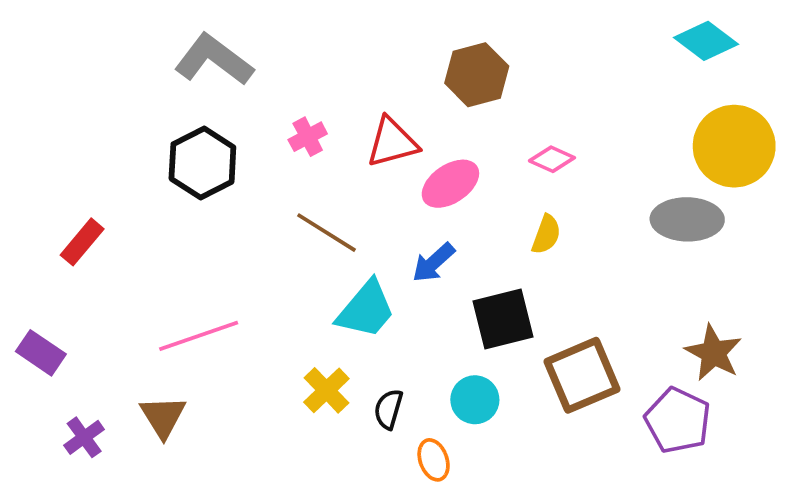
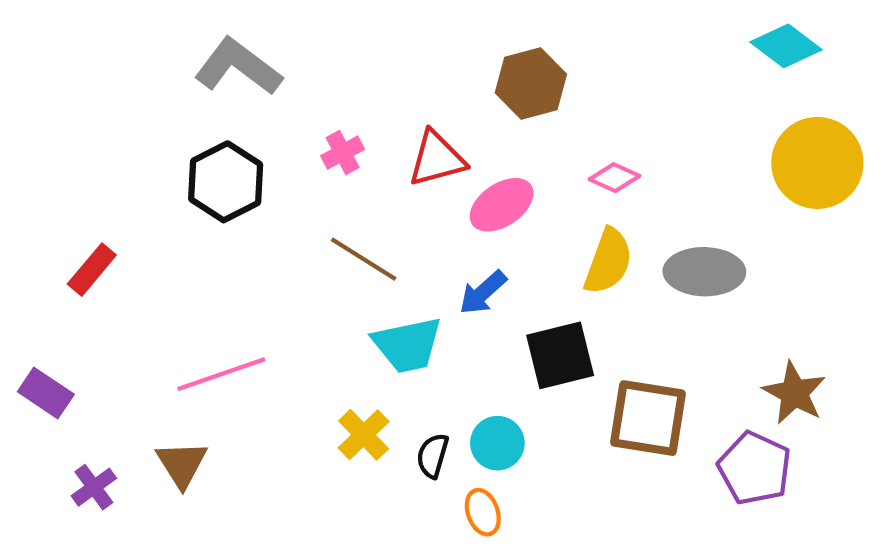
gray ellipse: (687, 219) -> (704, 272), moved
yellow semicircle: (546, 234) -> (608, 261), size x1.5
cyan trapezoid: (366, 310) -> (408, 345), turned 38
brown square: (582, 375) -> (648, 418), turned 32
cyan circle: (475, 400) -> (497, 443), moved

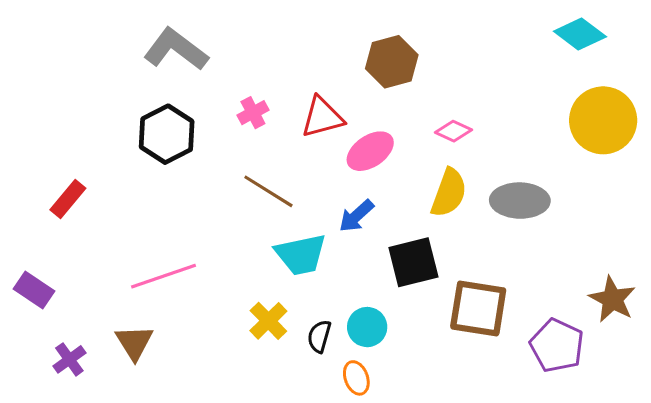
brown star: (794, 393) -> (612, 299), moved

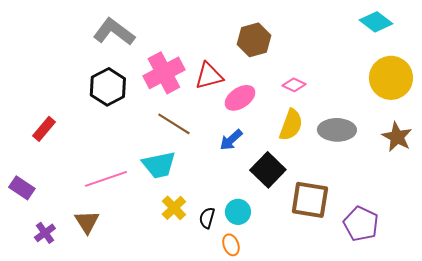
pink cross: (253, 113) -> (164, 73), size x2.0
cyan trapezoid: (301, 255) -> (159, 165), moved
black square: (413, 262) -> (268, 170), turned -32
brown star: (612, 299) -> (397, 137), moved

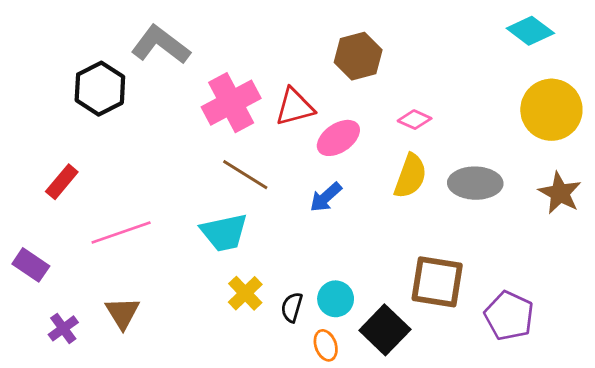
black hexagon: (108, 87) -> (100, 89), moved
black square: (268, 170) -> (385, 330), moved
pink line: (106, 179) -> (121, 232), moved

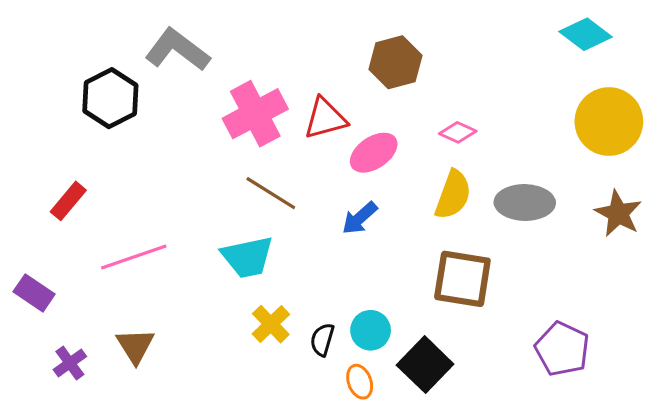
brown square: (437, 282) -> (462, 279), moved

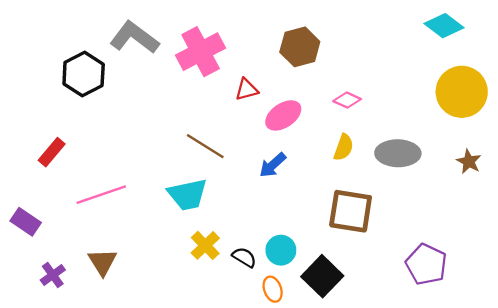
pink cross: (255, 114) -> (201, 52), moved
red triangle: (325, 118) -> (247, 89), size x0.7
yellow semicircle: (453, 195) -> (344, 147), size x0.7
brown star: (618, 213) -> (469, 162), size x0.7
black semicircle: (322, 340) -> (244, 257), turned 105

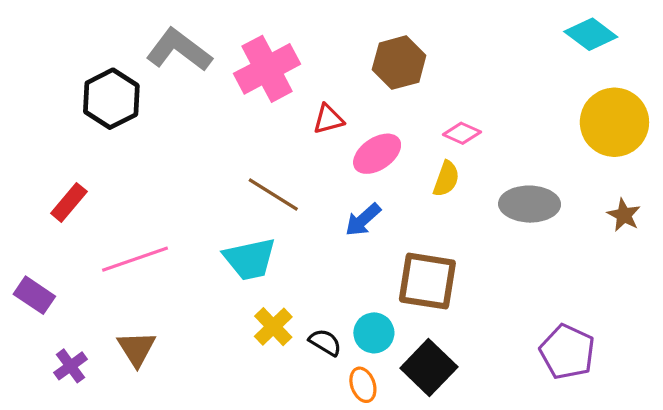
yellow semicircle: (344, 147) -> (446, 179), moved
brown square: (351, 211) -> (427, 281), moved

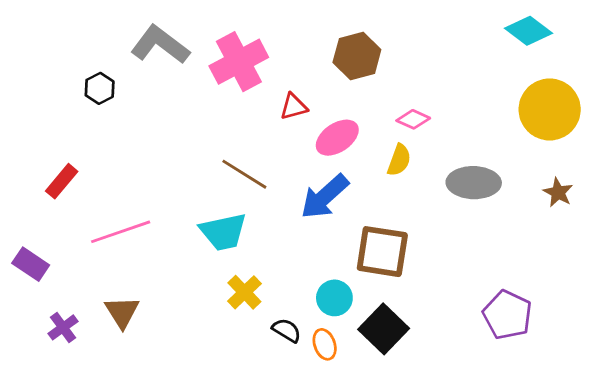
black hexagon: (111, 99) -> (100, 88), size x0.6
blue arrow: (363, 220) -> (325, 197), size x1.5
black semicircle: (325, 342) -> (287, 330), moved

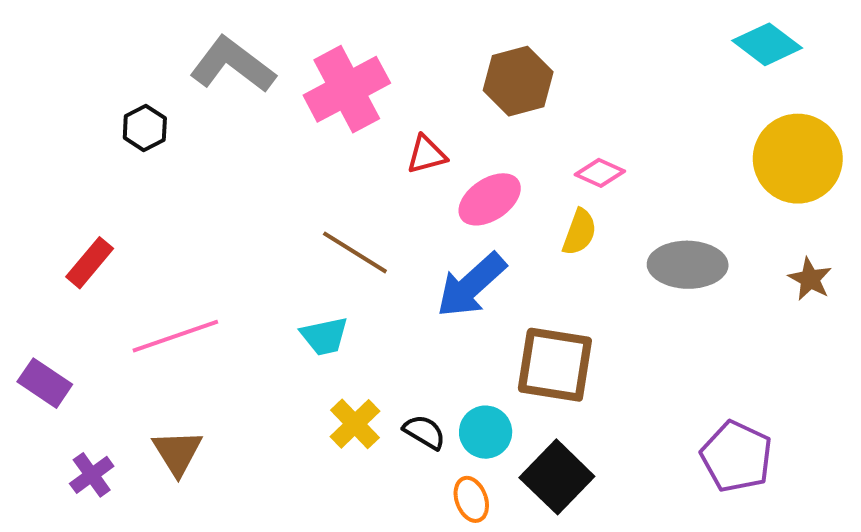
cyan trapezoid: (223, 232) -> (324, 336), size x0.7
black semicircle: (287, 330) -> (424, 432), moved

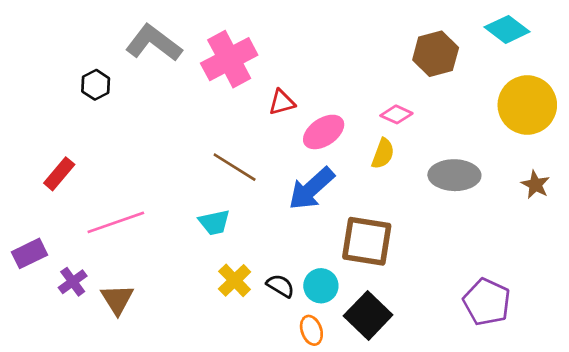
brown hexagon: (518, 81) -> (436, 54), moved
purple rectangle: (45, 383) -> (30, 253), turned -60
purple cross: (92, 475) -> (73, 282), moved

